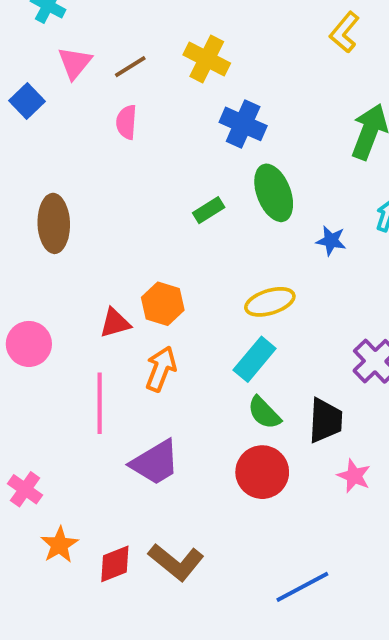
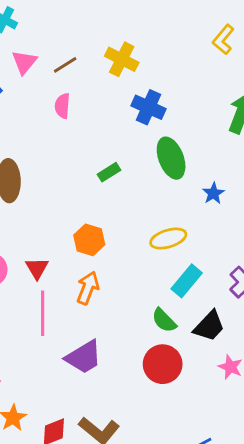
green rectangle: (209, 210) -> (109, 172), moved
blue star: (331, 241) -> (213, 193), turned 30
red triangle: (115, 323) -> (37, 268), moved, turned -45
cyan rectangle: (255, 359) -> (187, 281), moved
black trapezoid: (325, 420) -> (209, 326), turned 40

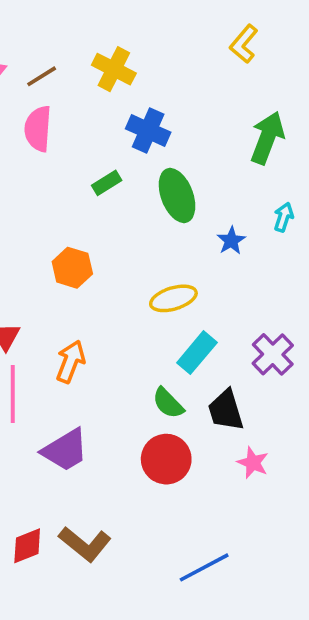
pink semicircle: (62, 106) -> (38, 129), size x1.4
green rectangle: (109, 172) -> (107, 183), moved
orange hexagon: (89, 240) -> (72, 268), moved
black trapezoid: (209, 326) -> (226, 410), turned 120

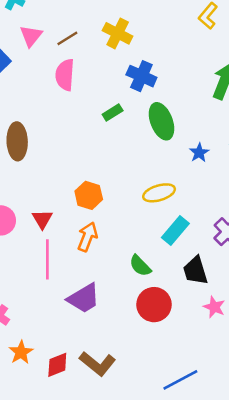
orange hexagon: (72, 268) -> (89, 195), moved
green semicircle: (168, 403) -> (140, 266), moved

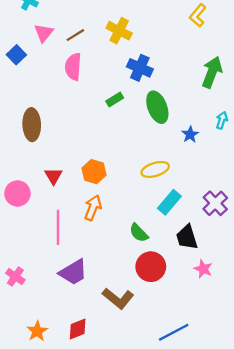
red triangle: (42, 219) -> (54, 176), moved
purple trapezoid: (84, 298) -> (73, 272), moved
orange star: (21, 352) -> (37, 331), moved
brown L-shape: (98, 364) -> (118, 298), moved
red diamond: (57, 365) -> (78, 329), moved

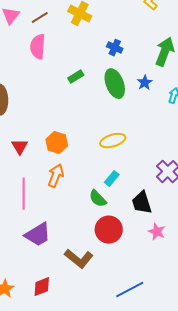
blue cross: (140, 68) -> (115, 48), moved, size x0.7
blue star: (190, 134) -> (145, 83), moved
cyan rectangle: (169, 202) -> (112, 179), moved, size x0.7

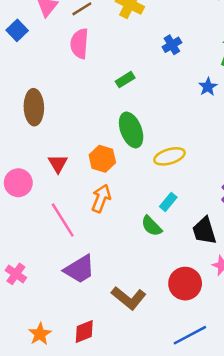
blue cross: (115, 48) -> (172, 45), turned 35
green ellipse: (115, 84) -> (131, 130), moved
pink line: (24, 194) -> (63, 220), turned -32
red circle: (109, 230) -> (185, 284), moved

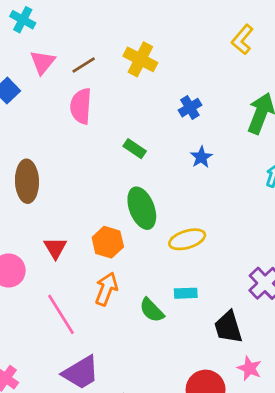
green rectangle: (125, 80) -> (135, 149), turned 66
blue star: (208, 87) -> (201, 157), moved
cyan rectangle: (168, 202) -> (186, 293), turned 48
green semicircle: (151, 226) -> (152, 310), moved

